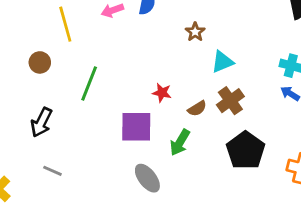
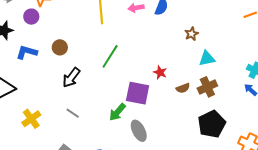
brown circle: (40, 62) -> (60, 47), moved
green arrow: (180, 142) -> (117, 112), moved

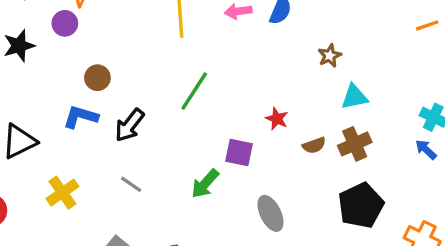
brown circle: (60, 47) -> (97, 78), moved
blue L-shape: (27, 52) -> (81, 117), moved
purple square: (138, 93) -> (239, 153), size x0.7
gray ellipse: (139, 131) -> (270, 213), moved

